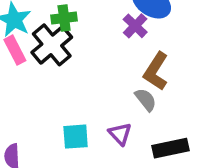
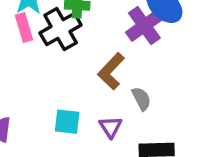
purple cross: (135, 26) -> (144, 26), size x1.5
brown L-shape: (156, 71) -> (111, 71), moved

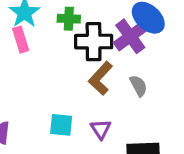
black cross: (61, 29) -> (94, 42), moved, turned 30
gray semicircle: (141, 99) -> (138, 86), moved

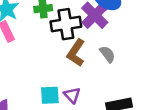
purple triangle: (101, 129) -> (72, 95), moved

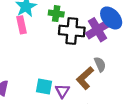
brown L-shape: (76, 53) -> (85, 78), moved

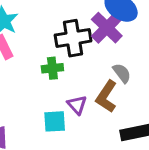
green cross: (56, 14) -> (52, 68), moved
purple triangle: (62, 91) -> (77, 105), moved

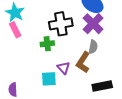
purple cross: (107, 28) -> (93, 24), moved
gray semicircle: (122, 73) -> (93, 47), turned 48

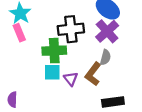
green cross: (47, 44) -> (54, 51), size x1.5
cyan square: (49, 79) -> (52, 72), moved

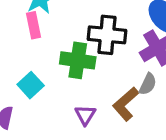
cyan square: (52, 72) -> (31, 85), moved, turned 36
purple triangle: (71, 79) -> (85, 115), moved

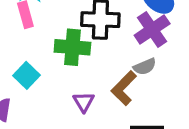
gray semicircle: (148, 84) -> (145, 67), turned 45

